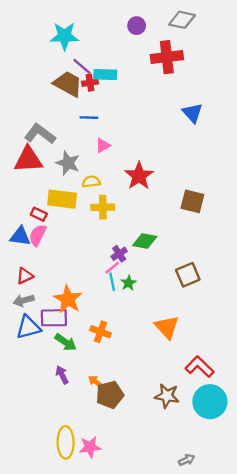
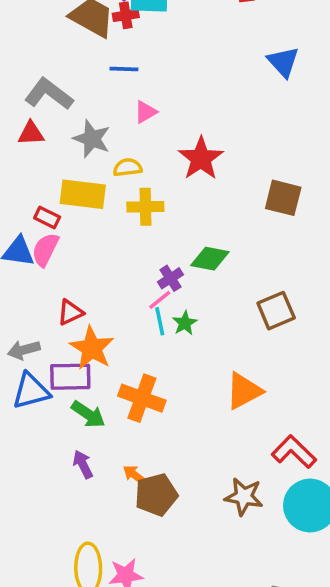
red triangle: (28, 159) -> (31, 133), size x0.6
red triangle: (25, 276) -> (70, 312), moved
orange triangle: (167, 327) -> (244, 391), turned 44
orange cross: (101, 332) -> (142, 398), size x1.4

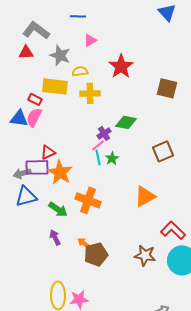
purple rectangle: (70, 377) -> (37, 167), moved

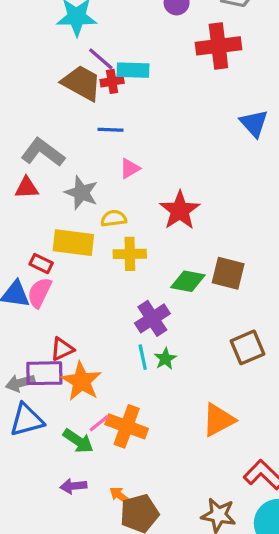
brown square: (167, 88) -> (228, 273), moved
green diamond: (126, 122) -> (188, 281), moved
purple cross: (104, 133) -> (152, 318), size x1.5
pink line: (98, 145) -> (99, 423), moved
purple arrow: (55, 237) -> (73, 486), turned -70

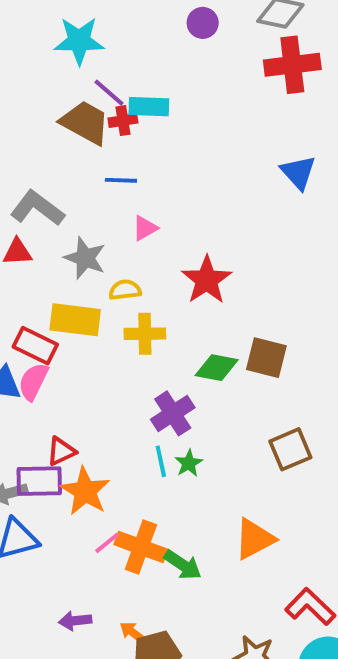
red cross: (218, 46) -> (292, 65), moved
red rectangle: (41, 264) -> (35, 346), size x1.5
green arrow: (78, 441) -> (183, 565), moved

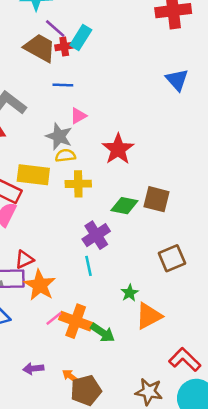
cyan rectangle: (149, 107) -> (81, 38), turned -60
gray star: (85, 258) -> (59, 136), moved
green star: (189, 463) -> (130, 293), moved

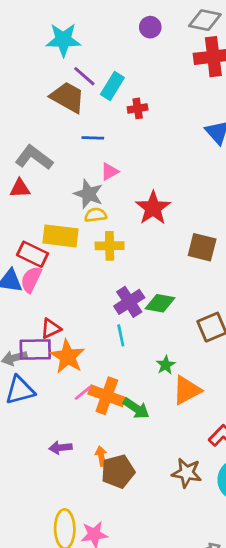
red cross: (64, 46) -> (138, 108), moved
brown square: (157, 199) -> (202, 247), moved
green diamond: (124, 206) -> (160, 303), moved
orange arrow: (71, 376) -> (101, 456), turned 42

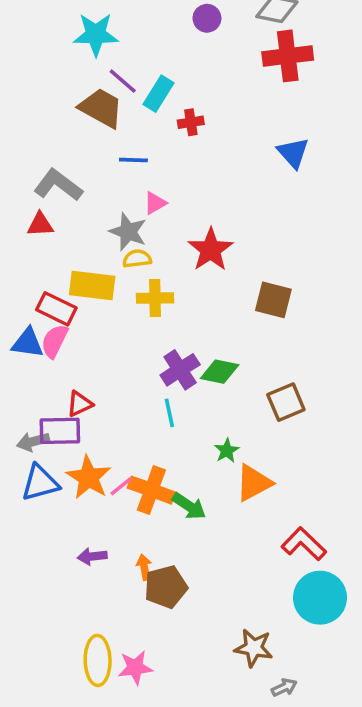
orange star: (68, 357) -> (89, 477), moved
brown star: (187, 473) -> (254, 648), moved

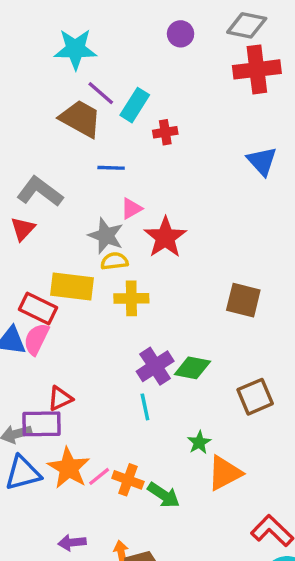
red triangle: (40, 225) -> (23, 229), turned -44
red star: (211, 250) -> (165, 237), moved
orange cross: (151, 490) -> (128, 480), size x0.7

